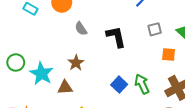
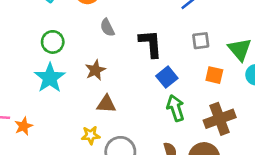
green circle: (16, 62) -> (53, 42), moved
blue square: (119, 85) -> (167, 77), moved
brown triangle: (65, 87) -> (106, 104), moved

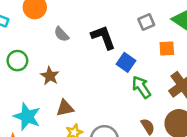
brown star: (95, 70) -> (50, 76), moved
cyan star: (50, 78) -> (27, 117), moved
brown triangle: (106, 104) -> (65, 108), moved

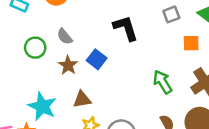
gray semicircle: (61, 34) -> (65, 37), moved
blue square: (126, 62) -> (97, 59), moved

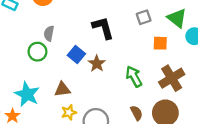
gray semicircle: (65, 37) -> (49, 33), turned 48
green circle: (35, 48) -> (37, 52), moved
brown star: (68, 65) -> (97, 64), moved

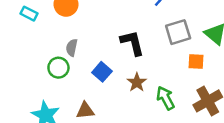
gray square: (144, 17) -> (178, 32), size x1.5
brown star: (97, 64) -> (137, 82), moved

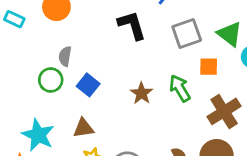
black L-shape: (132, 43) -> (132, 25), moved
blue square: (102, 72) -> (88, 85), moved
green arrow: (166, 98) -> (180, 88), moved

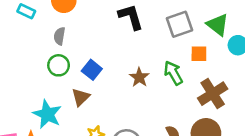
gray semicircle: (65, 56) -> (59, 36), moved
brown triangle: (83, 128) -> (81, 97), moved, turned -36

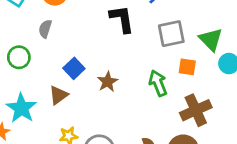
green circle: (59, 65) -> (19, 57), moved
brown star: (139, 77) -> (107, 82), moved

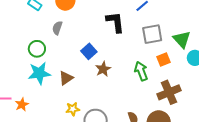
orange square: (187, 67) -> (164, 60), turned -32
blue square: (74, 68) -> (89, 51), moved
cyan star: (21, 108) -> (39, 73), moved, turned 30

